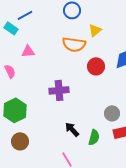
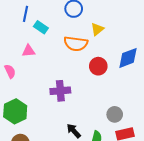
blue line: (25, 15) -> (25, 14), turned -49
cyan rectangle: (11, 28) -> (41, 27), moved

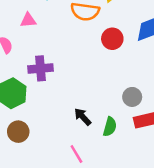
purple cross: (60, 91) -> (41, 68), moved

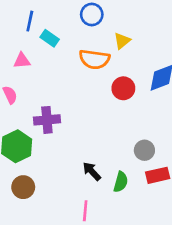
pink triangle: (28, 20) -> (22, 61), moved
pink line: (76, 154) -> (85, 211), turned 36

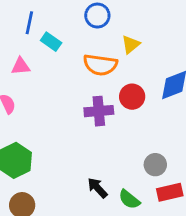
purple cross: (47, 120) -> (99, 111), moved
green semicircle: (121, 182) -> (129, 199), turned 114

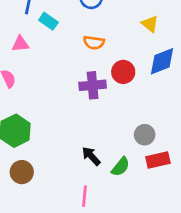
yellow triangle: (131, 44) -> (150, 24), moved, turned -42
orange semicircle: (100, 65) -> (94, 43), size x0.7
green semicircle: (129, 199) -> (121, 167), turned -90

